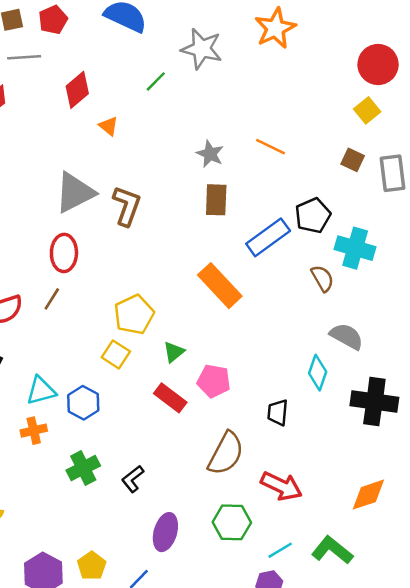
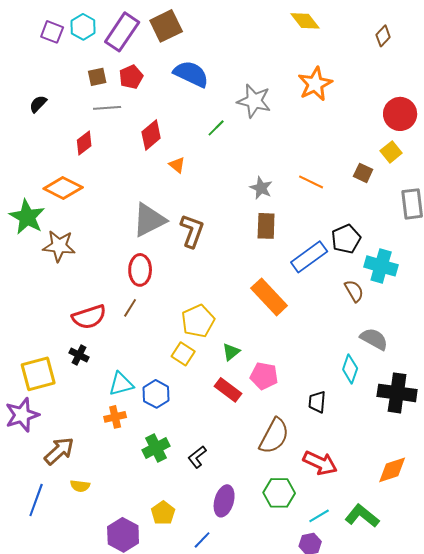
brown square: (353, 160) -> (363, 173), moved
yellow pentagon: (92, 566) -> (163, 513), moved

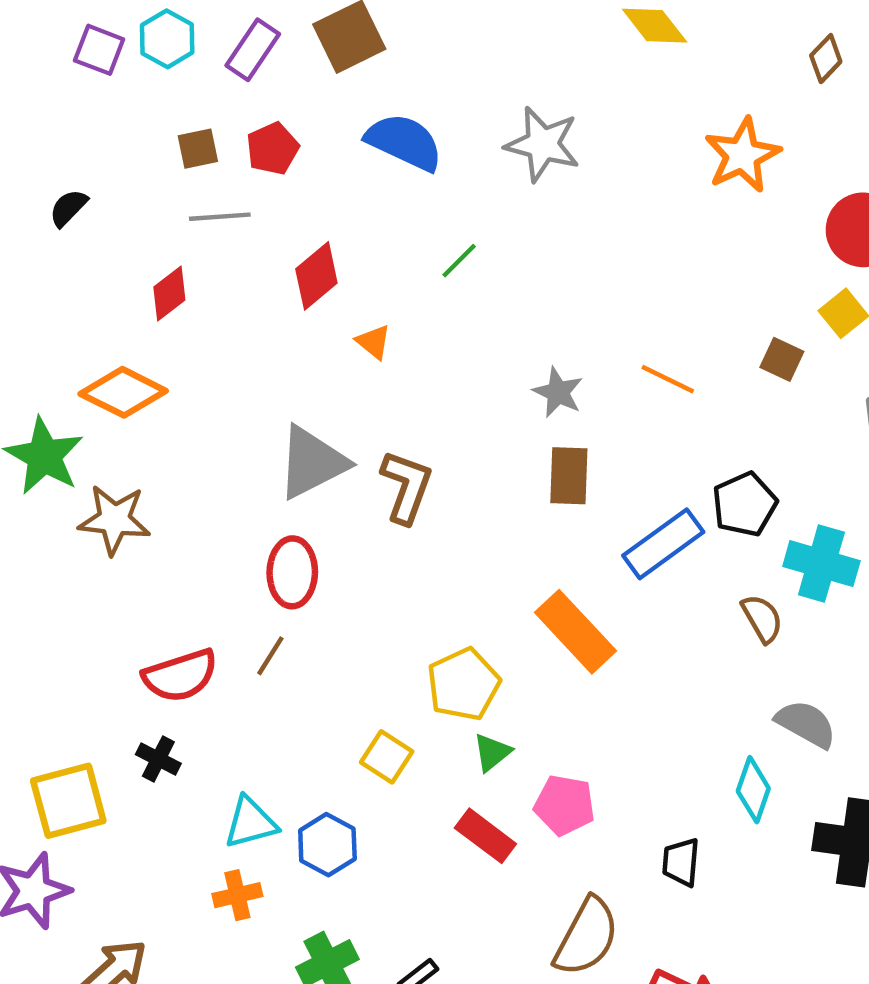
purple rectangle: (122, 32) -> (253, 50), size x0.7
orange star: (315, 84) -> (742, 155), moved
gray star: (254, 101) -> (543, 144), moved
yellow pentagon: (198, 321) -> (464, 684), moved

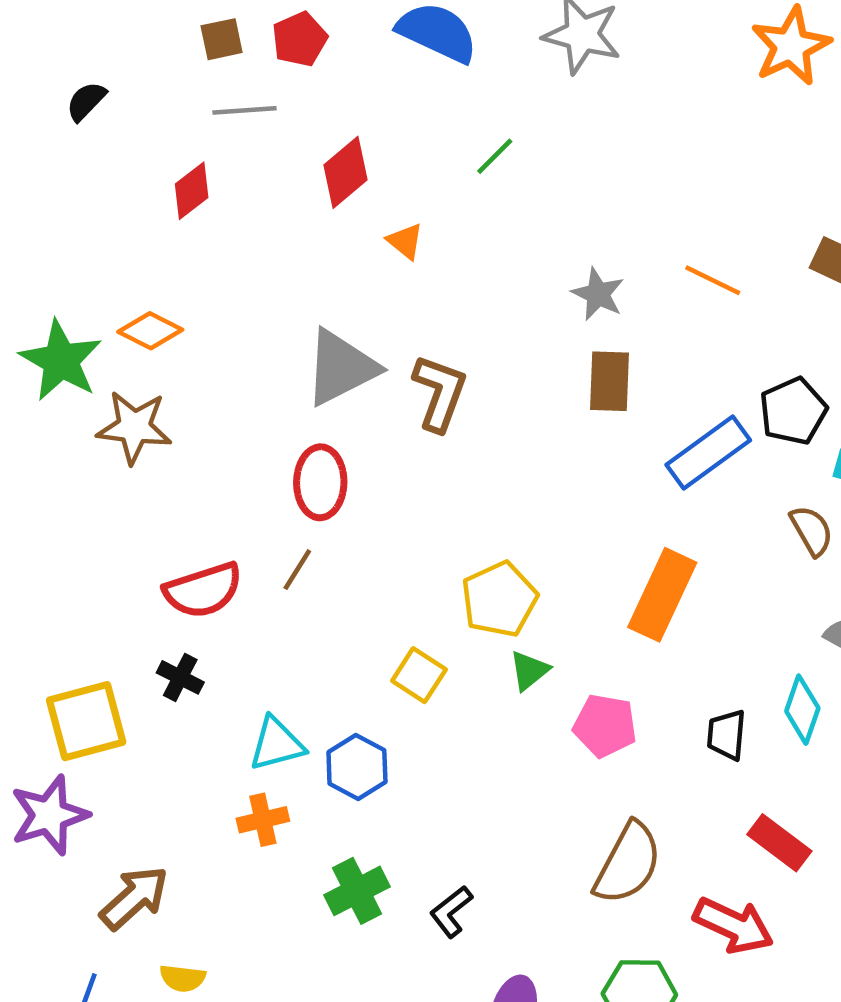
orange diamond: (123, 392) -> (150, 331), moved, size x0.7
orange rectangle: (576, 632) -> (662, 595), moved, turned 68
red rectangle: (485, 836) -> (779, 843), moved
black trapezoid: (681, 862) -> (727, 735), moved

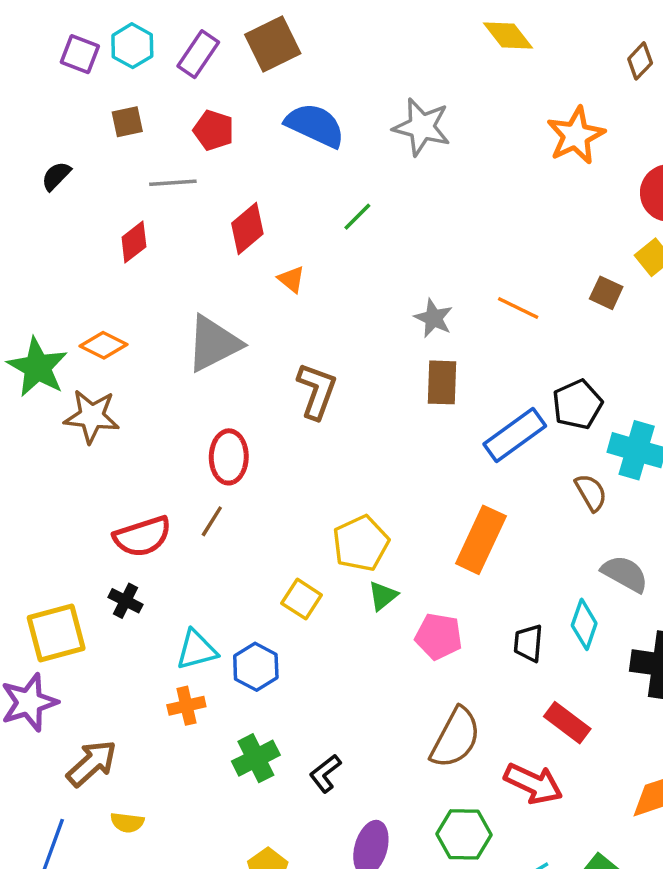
brown square: (222, 39) -> (127, 122), moved
red pentagon: (300, 39) -> (214, 130), turned -30
gray triangle: (341, 368) -> (214, 344), moved

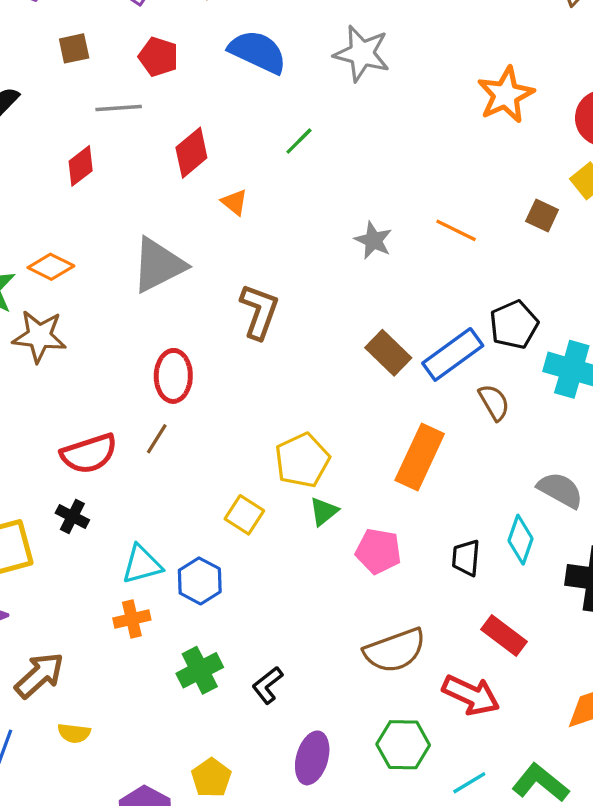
orange star: (576, 135) -> (506, 95), moved
brown rectangle: (442, 382) -> (388, 353), moved, turned -48
brown semicircle: (591, 492) -> (494, 402), moved
brown semicircle: (456, 738) -> (395, 650), turned 42

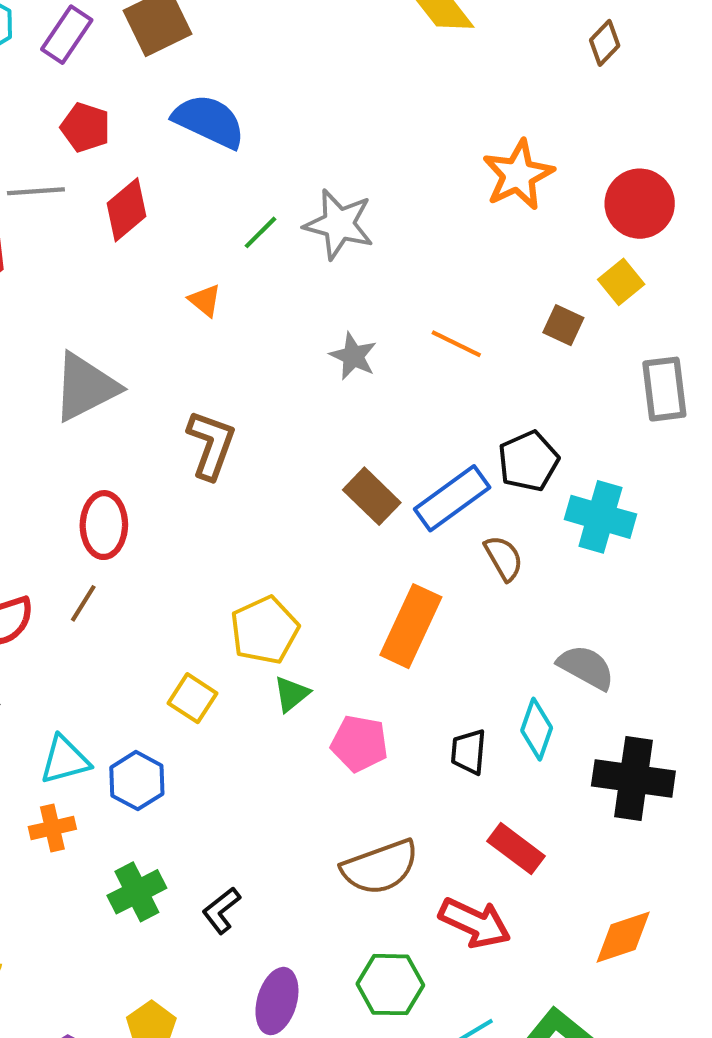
gray star: (362, 53) -> (339, 224), moved
red diamond: (191, 153) -> (127, 210), moved
orange triangle: (234, 202) -> (205, 300), moved

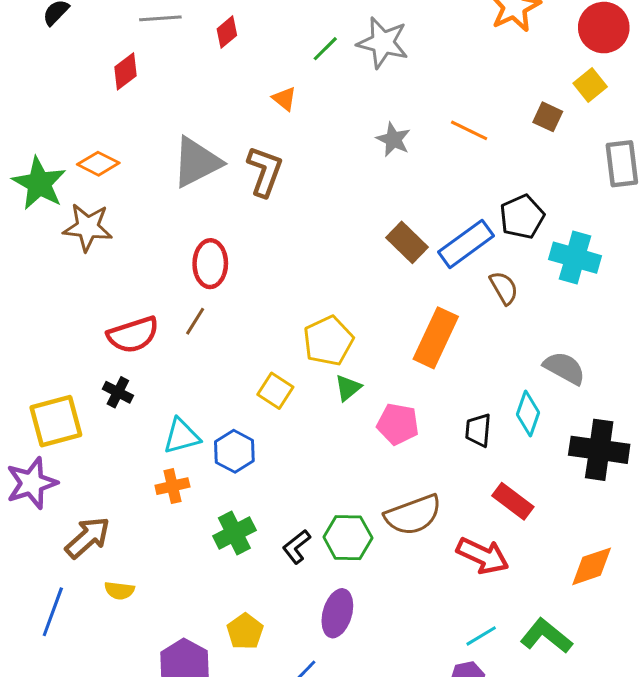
red diamond: (127, 210) -> (227, 32), size x0.7
brown L-shape: (211, 445) -> (265, 171), moved
green hexagon: (390, 985) -> (348, 538), moved

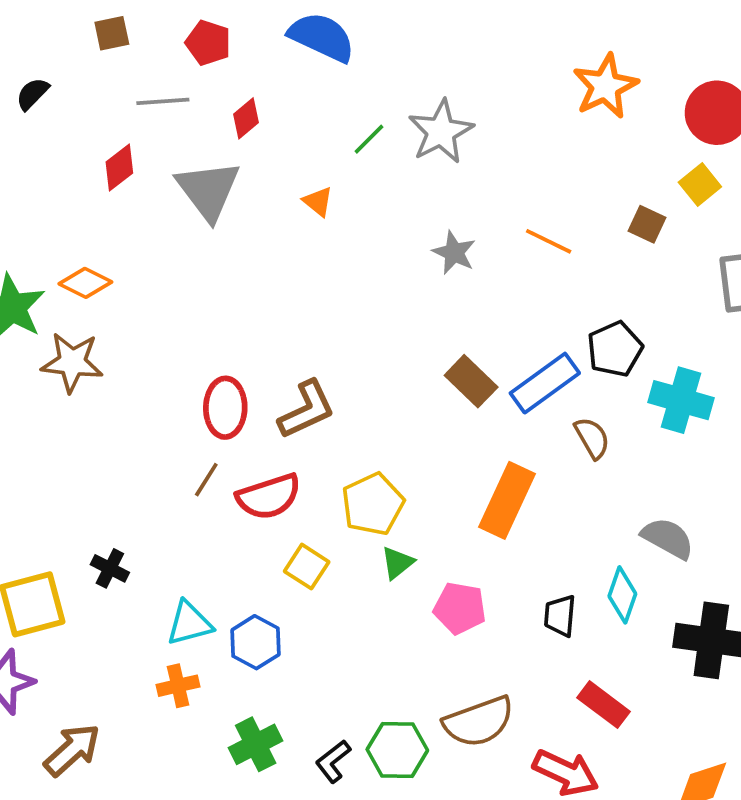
gray star: (383, 43) -> (441, 132), turned 30
gray triangle: (197, 162) -> (208, 190), moved, turned -40
brown L-shape: (265, 171) -> (307, 410), moved, turned 45
red semicircle: (133, 335) -> (269, 497), moved

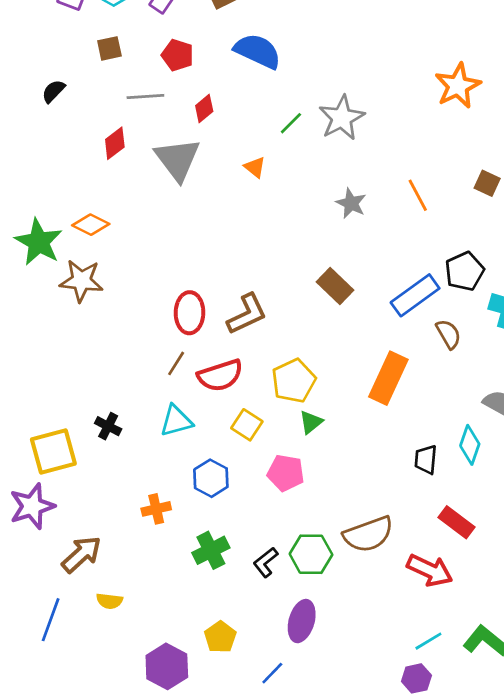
orange line: (549, 241) -> (418, 195), turned 36
brown rectangle: (471, 381) -> (335, 286), moved
pink pentagon: (460, 608) -> (286, 473), moved
cyan triangle: (189, 623) -> (176, 421), moved

